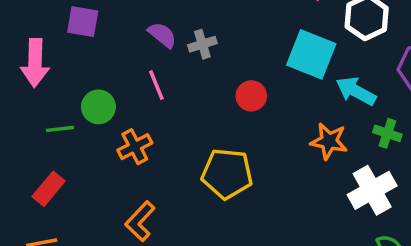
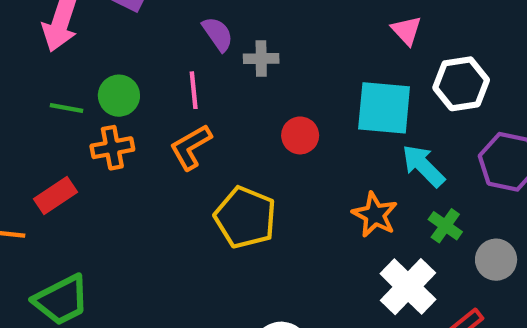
cyan square: (311, 54) -> (384, 108), turned -33
orange cross: (135, 147) -> (112, 148), moved
red rectangle: (49, 189) -> (56, 196), moved
white cross: (372, 190) -> (408, 287), turned -33
orange L-shape: (140, 221) -> (191, 147), moved

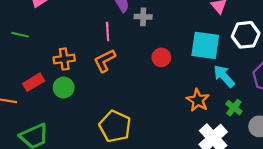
green circle: (119, 96) -> (64, 88), moved
green line: (67, 108) -> (20, 35), moved
yellow pentagon: (245, 217) -> (115, 126), moved

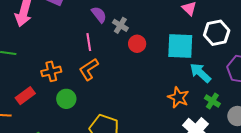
gray cross: (143, 17) -> (120, 25), turned 35
red circle: (161, 57) -> (137, 44), moved
green circle: (64, 88) -> (66, 99), moved

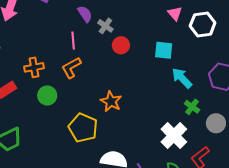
white hexagon: (217, 33) -> (203, 24), moved
cyan square: (180, 46) -> (164, 50), size x0.7
orange star: (178, 97) -> (111, 101), moved

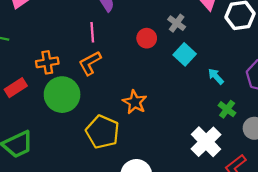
gray cross: (105, 26) -> (177, 23), moved
cyan square: (164, 50) -> (185, 54), moved, turned 36
cyan arrow: (182, 78) -> (216, 76), size x0.7
green circle: (47, 95) -> (62, 95), size x1.6

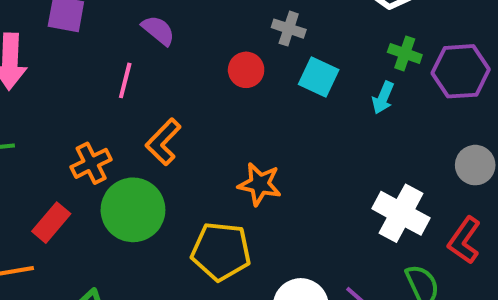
pink line: (92, 32) -> (125, 80), moved, turned 36
cyan arrow: (216, 76) -> (383, 98), turned -96
green cross: (227, 109) -> (405, 53), moved

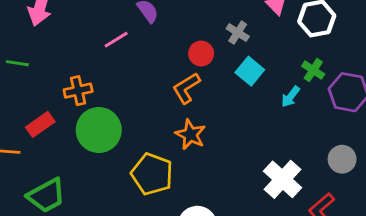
pink line: (125, 80) -> (116, 40), turned 30
orange L-shape: (163, 142) -> (186, 88), moved

